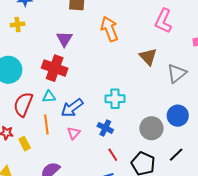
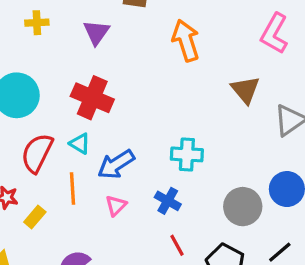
purple triangle: (64, 39) -> (96, 32), moved
cyan triangle: (49, 97) -> (80, 144), turned 32
yellow rectangle: (25, 144) -> (35, 217), turned 64

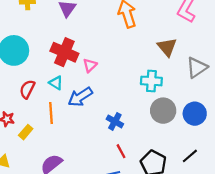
red semicircle: (37, 153) -> (27, 89), size x0.7
cyan cross: (187, 154) -> (151, 81), moved
pink triangle: (116, 206) -> (90, 65), moved
gray circle: (243, 207) -> (163, 111), moved

